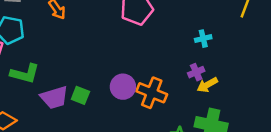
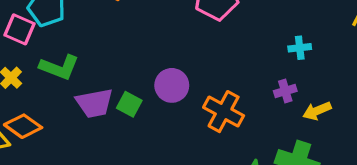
yellow arrow: (207, 85) -> (317, 111), moved
purple circle: (123, 87) -> (172, 85), moved

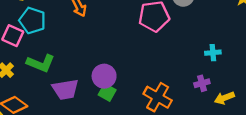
purple circle: (172, 85) -> (104, 76), moved
green square: (129, 104) -> (107, 92), moved

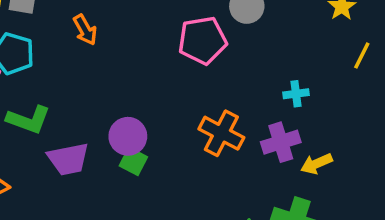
purple cross: (202, 83) -> (281, 142), size x1.5
orange cross: (158, 97) -> (221, 133), moved

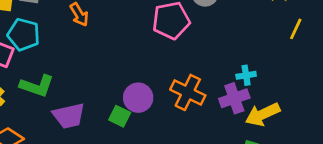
cyan cross: (296, 94) -> (246, 75), moved
purple circle: (128, 136) -> (138, 98), moved
yellow arrow: (316, 164) -> (263, 114), size x1.4

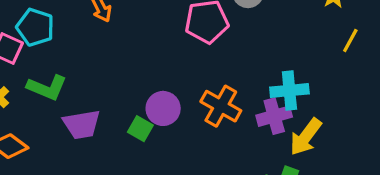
cyan cross: (246, 75) -> (289, 90), size x1.6
yellow arrow: (263, 114) -> (306, 137), turned -32

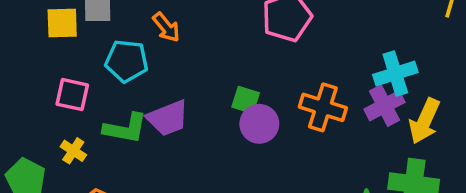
cyan pentagon: (35, 27) -> (127, 61), moved
purple trapezoid: (82, 124) -> (168, 118), moved
green square: (140, 129) -> (246, 100), moved

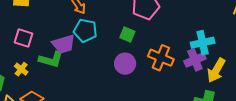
cyan pentagon: (127, 61) -> (85, 31), moved
green square: (246, 100) -> (127, 35), moved
purple trapezoid: (168, 118) -> (64, 44), moved

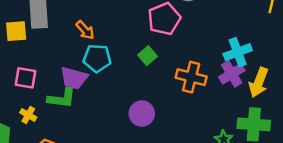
green square: (127, 35) -> (148, 56), turned 35
purple trapezoid: (64, 44) -> (74, 78), turned 40
purple circle: (125, 64) -> (142, 113), moved

